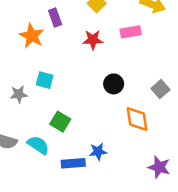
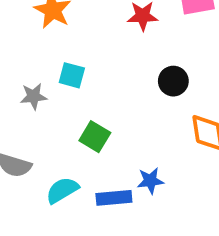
cyan semicircle: (38, 145) -> (62, 190), moved, turned -65

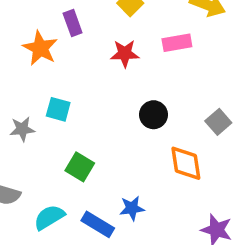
blue rectangle: (114, 198) -> (98, 224), turned 36

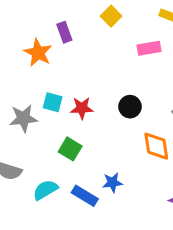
red star: (125, 54) -> (82, 108), moved
gray star: (22, 129) -> (23, 118), size x1.4

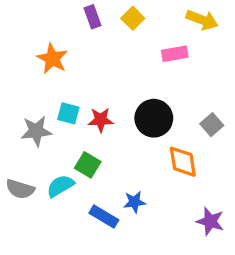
purple rectangle: (64, 32) -> (93, 17), moved
black circle: (130, 107) -> (154, 118), size x1.5
cyan semicircle: (45, 190) -> (60, 186), moved

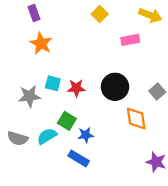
purple rectangle: (93, 17) -> (34, 13), moved
blue star: (134, 202) -> (86, 135), moved

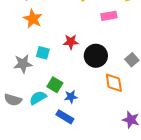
red star: (76, 88) -> (71, 42), moved

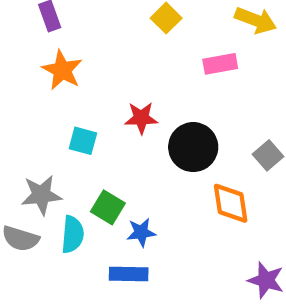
gray star: (23, 64) -> (41, 195), moved
cyan semicircle: (38, 98) -> (73, 234), turned 126
blue rectangle: (65, 117) -> (129, 274), turned -30

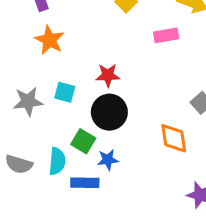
black circle: (193, 147) -> (109, 112), moved
gray star: (41, 195) -> (28, 101), moved
blue rectangle: (129, 274) -> (85, 183), moved

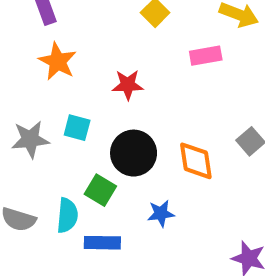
red star: (108, 75) -> (128, 85), moved
orange diamond: (174, 138) -> (196, 161), moved
blue star: (108, 160) -> (161, 213), moved

